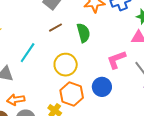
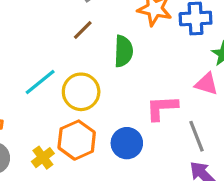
brown line: (55, 28) -> (83, 30), turned -32
cyan line: (28, 53) -> (40, 82), moved

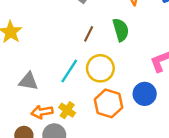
brown line: (83, 30) -> (89, 34), moved
yellow cross: (43, 158) -> (67, 110), moved

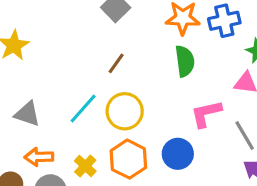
green semicircle: (121, 30) -> (185, 61), moved
yellow cross: (67, 110) -> (85, 166), moved

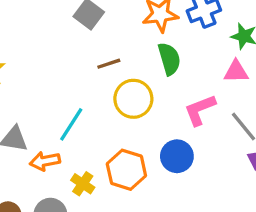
brown line: (116, 63) -> (109, 64), moved, turned 45
yellow circle: (125, 111) -> (133, 99), moved
orange arrow: (39, 157) -> (45, 161), moved

